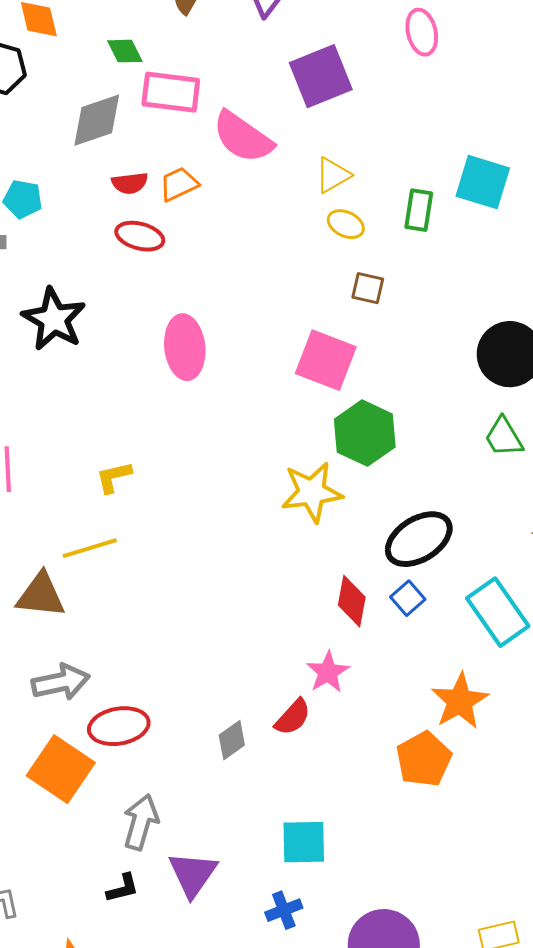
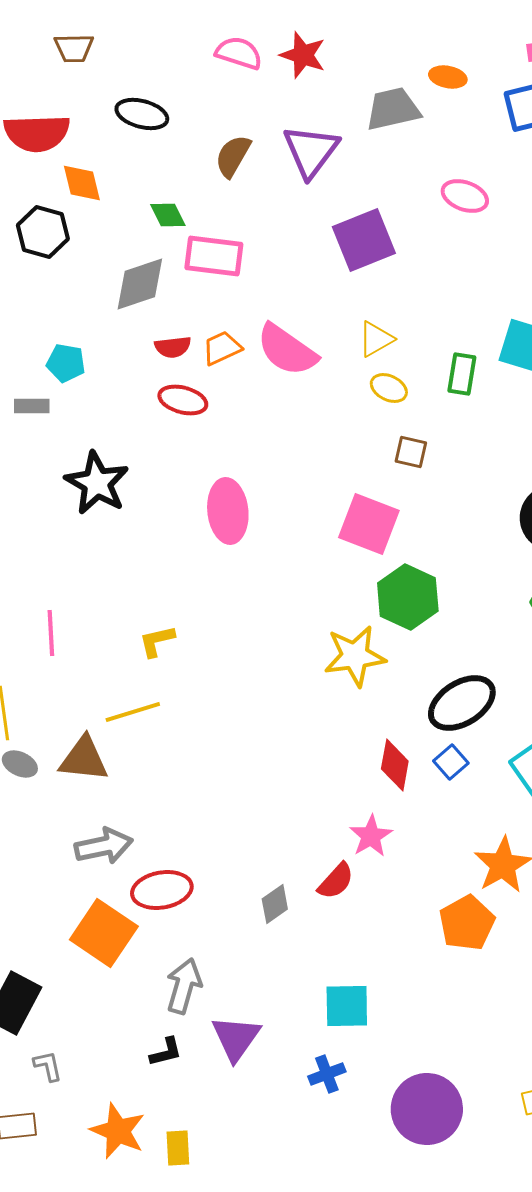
pink ellipse: (422, 32) -> (465, 196), turned -57
pink semicircle: (243, 137) -> (287, 350), moved

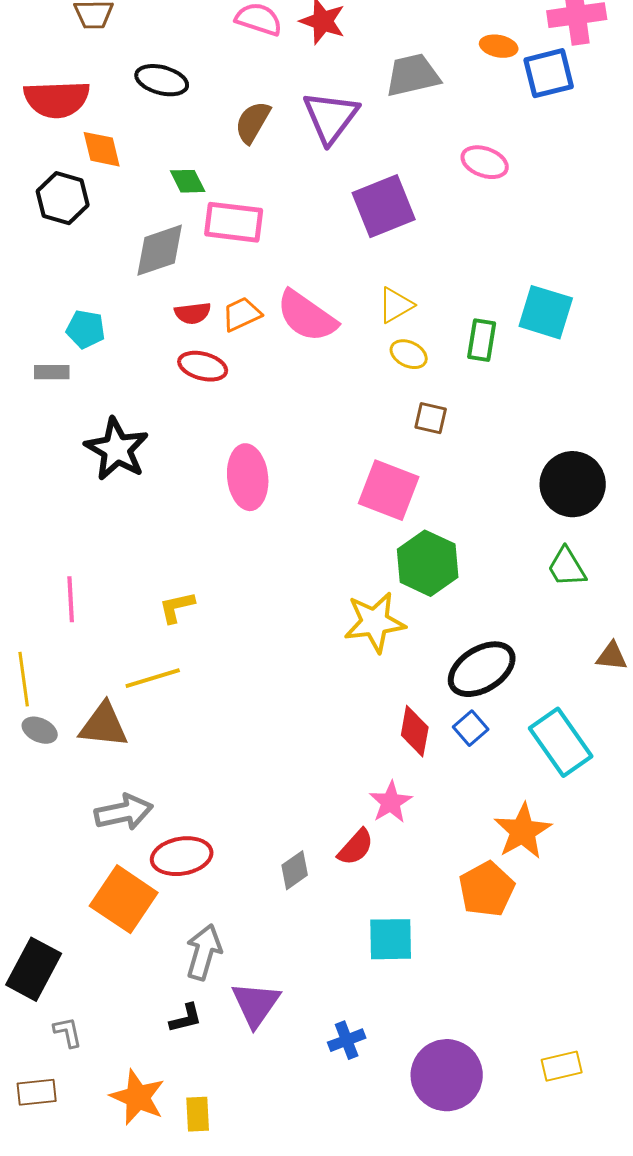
orange ellipse: (448, 77) -> (499, 46), moved
cyan square: (347, 1006) -> (391, 939), moved

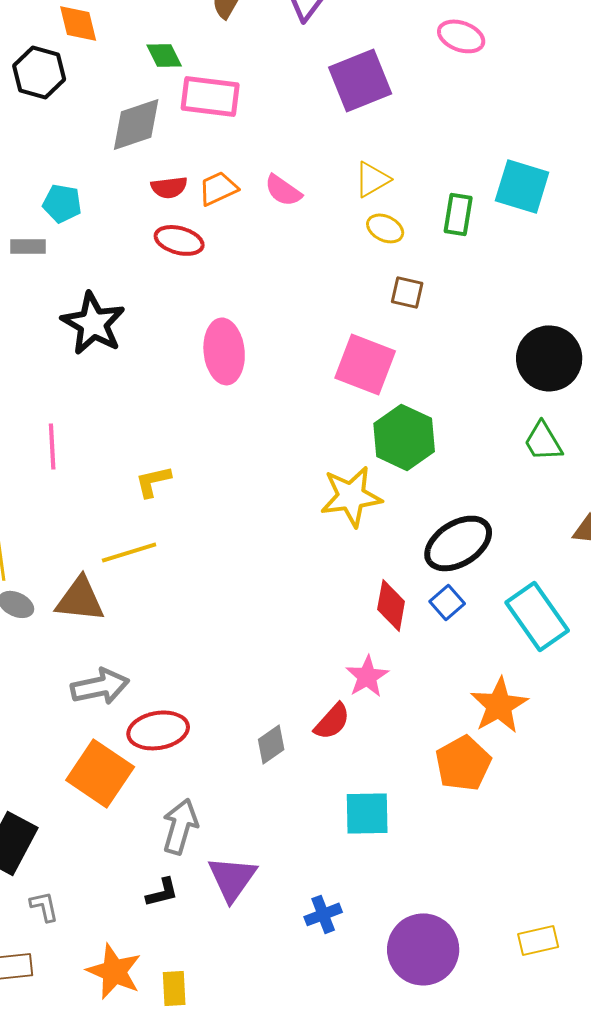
pink semicircle: (307, 316) -> (283, 190), size x0.6
pink line: (71, 599) -> (52, 446), moved

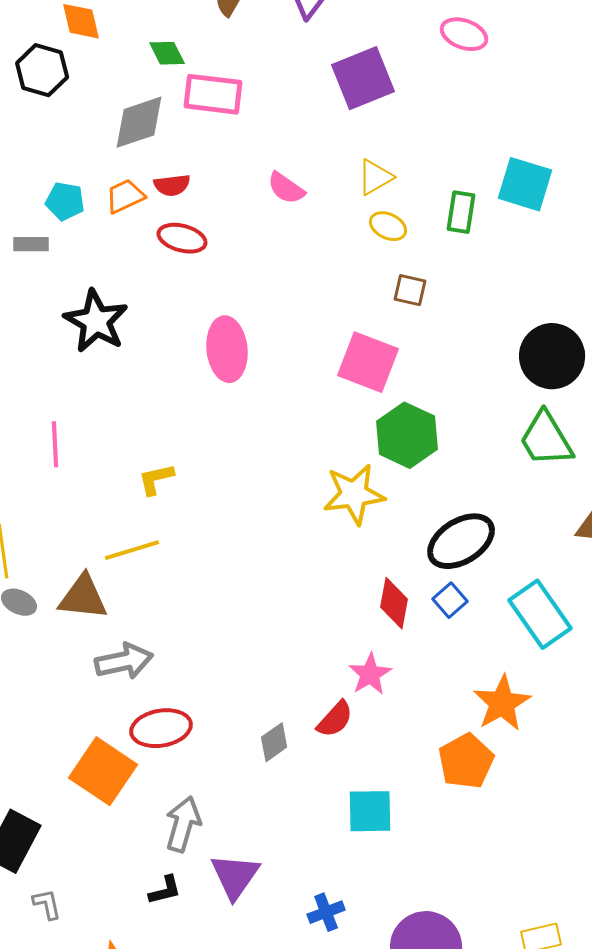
orange trapezoid: (218, 188) -> (125, 196), moved
green trapezoid: (543, 441) -> (546, 439), size x1.4
gray arrow: (100, 686) -> (124, 661), moved

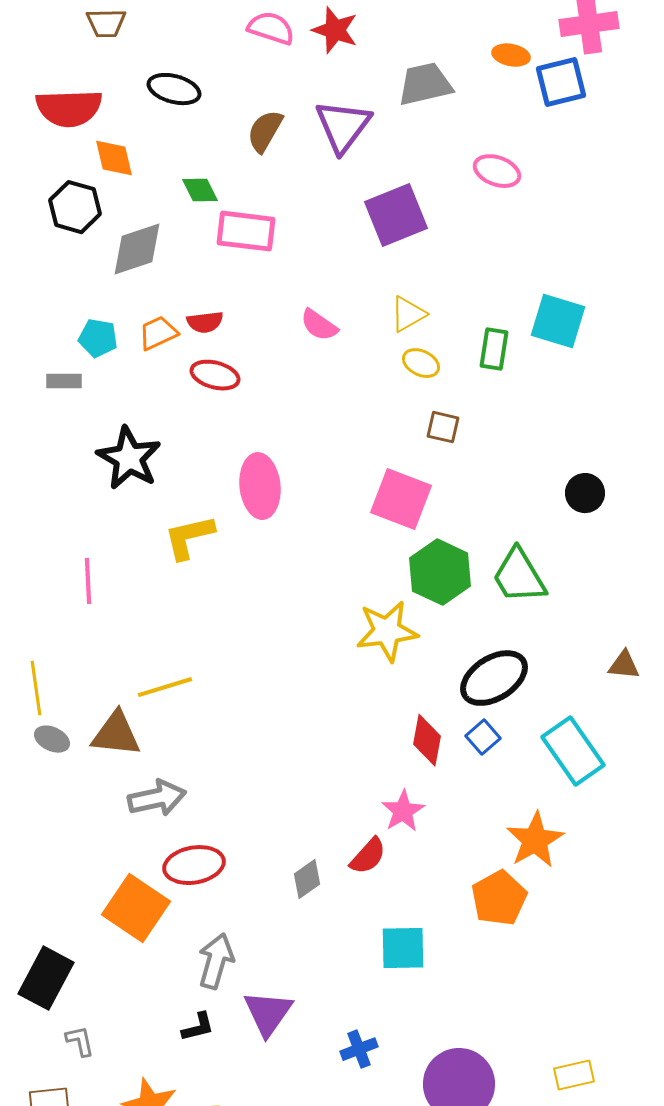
gray diamond: (139, 122) -> (137, 249), moved
black circle: (552, 356) -> (585, 493), size x0.6
green trapezoid: (546, 439) -> (519, 576), moved
yellow L-shape: (156, 479) -> (189, 537), moved, size x1.4

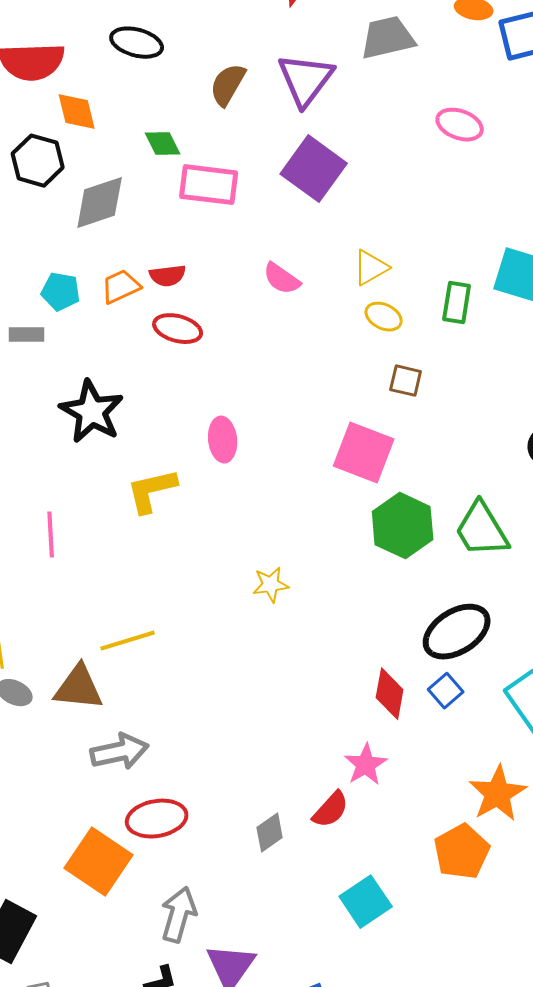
purple square: (396, 215) -> (314, 169), moved, turned -32
pink ellipse: (260, 486) -> (223, 440), size x0.7
yellow star: (387, 631) -> (271, 585), moved, size x0.6
cyan square: (403, 948) -> (366, 902), turned -33

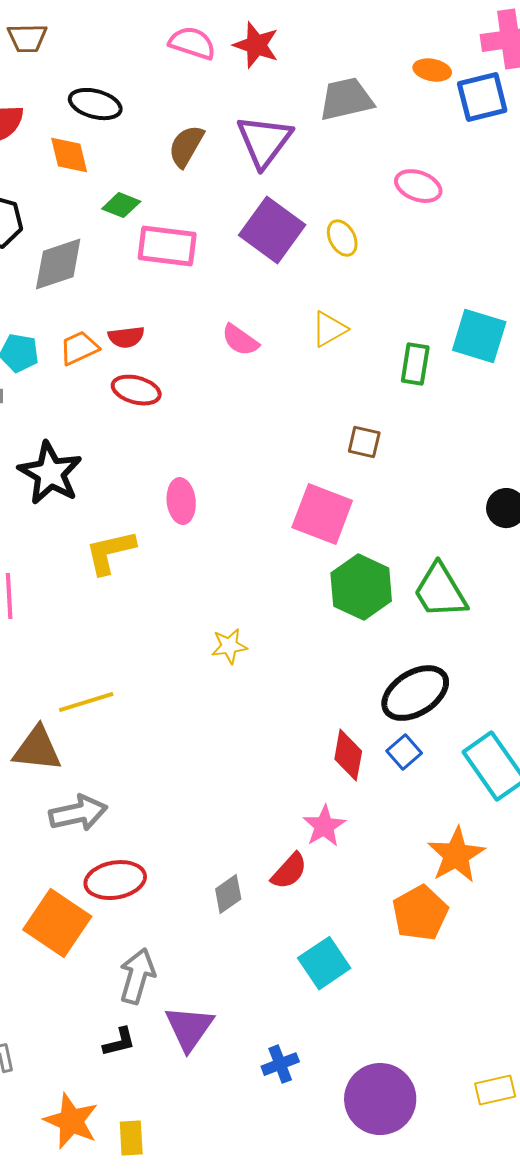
orange diamond: (77, 112) -> (69, 155), moved
green diamond: (163, 144) -> (121, 205), turned -42
yellow ellipse: (384, 317) -> (342, 238), moved, turned 36

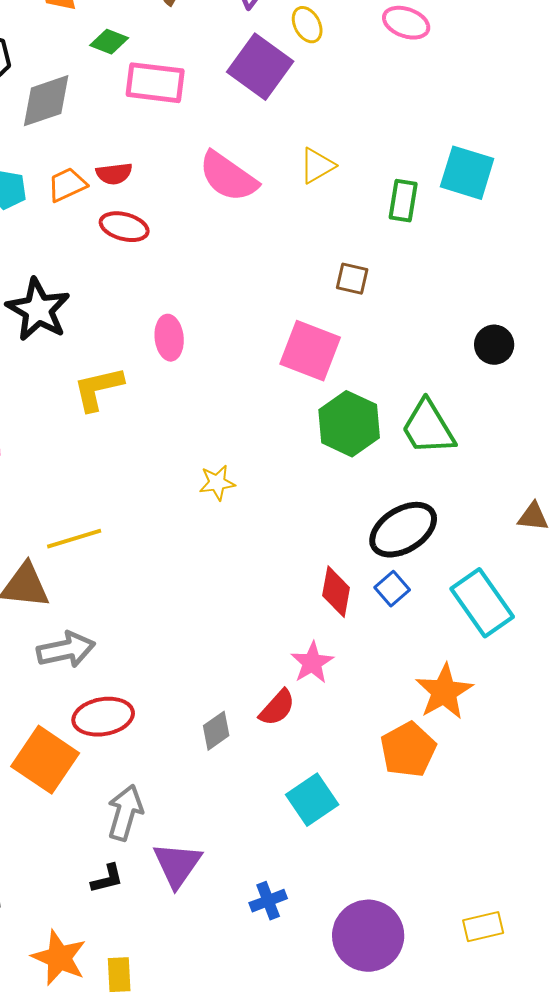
yellow ellipse: (342, 238) -> (307, 25), moved
pink semicircle: (240, 340) -> (228, 177), size x1.6

